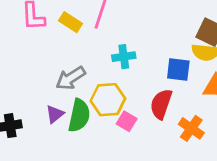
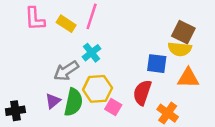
cyan cross: (124, 57) -> (92, 53), moved, turned -30

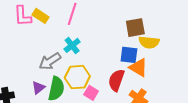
yellow rectangle: (66, 24) -> (40, 16), moved
brown square: (183, 32) -> (135, 28), moved, turned -36
orange triangle: (188, 78) -> (138, 68), moved, turned 30

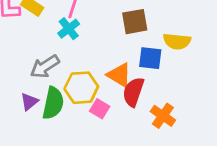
brown square: (135, 28) -> (135, 22), moved
cyan cross: (72, 45) -> (69, 29), moved
orange triangle: (138, 68) -> (119, 75), moved

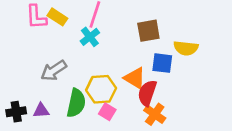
gray arrow: (45, 67) -> (54, 71), moved
purple triangle: (29, 102) -> (41, 110), moved, turned 35
pink square: (100, 109) -> (107, 112), moved
orange cross: (163, 116) -> (155, 114), moved

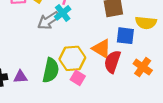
gray arrow: (54, 71) -> (49, 21), moved
orange cross: (155, 114) -> (143, 67), moved

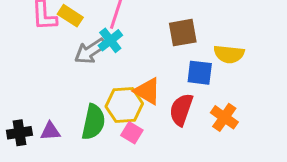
orange triangle: (102, 49) -> (147, 91), moved

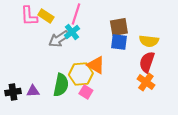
blue square: (200, 73) -> (119, 42), moved
red semicircle: (181, 110) -> (147, 62), moved

